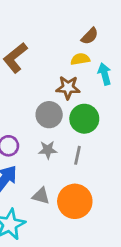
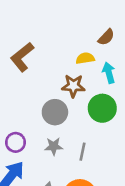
brown semicircle: (90, 36) -> (106, 37), moved
green circle: (84, 119) -> (102, 108), moved

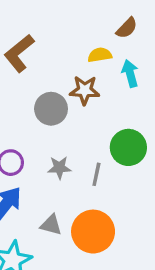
green circle: (102, 108) -> (128, 147), moved
gray circle: (55, 112) -> (51, 109), moved

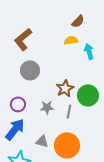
brown semicircle: (127, 28) -> (78, 21), moved
brown star: (85, 90) -> (65, 88), moved, turned -30
gray circle: (51, 109) -> (30, 70), moved

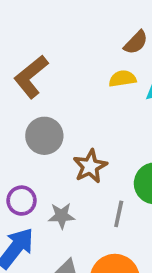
brown star: (65, 88) -> (90, 166), moved
gray star: (47, 107) -> (62, 216), moved

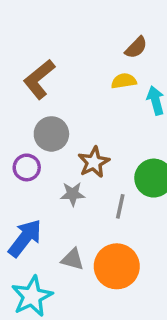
purple circle: (22, 201) -> (27, 167), moved
gray star: (62, 216) -> (73, 194), moved

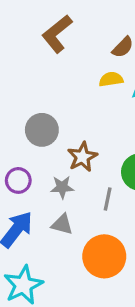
brown L-shape: (39, 79) -> (57, 34), moved
purple circle: (27, 167) -> (18, 180), moved
gray triangle: (73, 259) -> (62, 224), moved

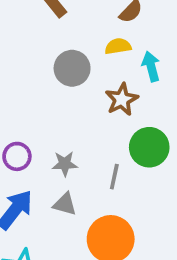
gray circle: (42, 130) -> (72, 68), moved
brown star: (82, 157) -> (122, 99), moved

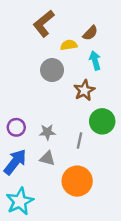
yellow semicircle: (118, 46) -> (69, 45), moved
cyan arrow: (151, 66) -> (95, 60), moved

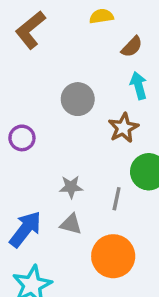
brown L-shape: (44, 23) -> (30, 30), moved
yellow semicircle: (69, 45) -> (101, 16), moved
purple circle: (16, 127) -> (22, 138), moved

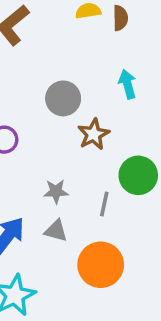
brown semicircle: (132, 47) -> (120, 18), moved, turned -45
brown star: (123, 128) -> (94, 134), moved

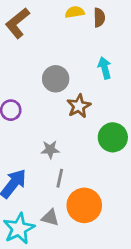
gray line: (104, 204) -> (60, 178), moved
gray triangle: (56, 231) -> (50, 218), moved

